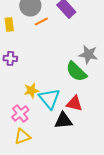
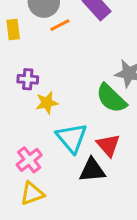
purple cross: (10, 58) -> (28, 79), moved
yellow star: (31, 90) -> (47, 103), moved
red triangle: (74, 103) -> (108, 145), turned 36

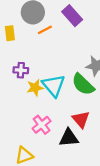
cyan triangle: (72, 138) -> (54, 85), moved
pink cross: (29, 160) -> (42, 125), moved

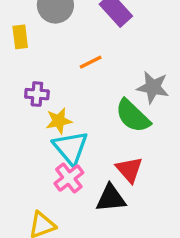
orange line: (45, 30) -> (91, 62), moved
cyan triangle: (54, 85) -> (71, 148), moved

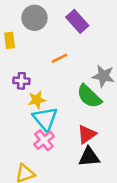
red triangle: (129, 170) -> (87, 134), turned 36
black triangle: (111, 198) -> (89, 157), moved

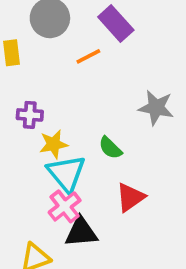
orange line: (59, 58) -> (88, 56), moved
green semicircle: (89, 96) -> (110, 148), moved, size x0.6
black triangle: (89, 157) -> (81, 232), moved

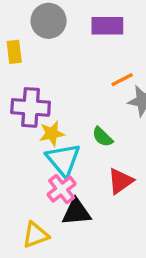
purple rectangle: (116, 23) -> (107, 26), turned -48
orange line: (88, 56) -> (122, 80), moved
purple cross: (30, 115) -> (31, 107), size x1.6

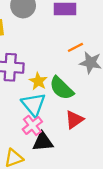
yellow star: (52, 134) -> (38, 81), moved, turned -30
green semicircle: (102, 137) -> (61, 88), size x1.6

